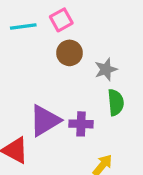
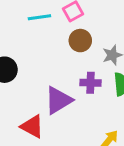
purple cross: (81, 124) -> (90, 83), moved

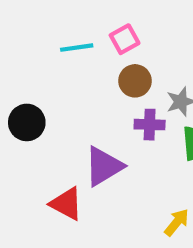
purple cross: (90, 83) -> (150, 125), moved

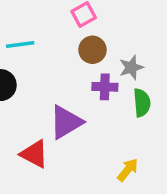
cyan line: (77, 48) -> (20, 44), moved

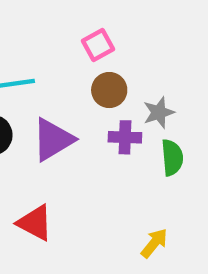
purple triangle: (66, 122) -> (53, 140), moved

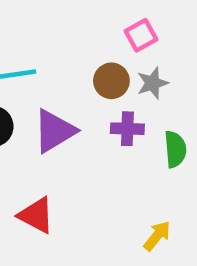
pink square: (98, 45) -> (141, 35), moved
gray star: (159, 113) -> (152, 83), moved

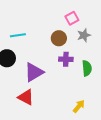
gray star: (152, 83) -> (84, 35), moved
purple triangle: (54, 131) -> (34, 72), moved

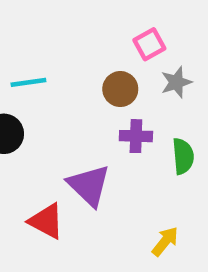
purple triangle: (34, 72) -> (89, 185), moved, turned -45

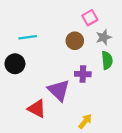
purple cross: (136, 136) -> (83, 74), moved
green semicircle: (183, 156) -> (107, 60), moved
yellow arrow: (165, 241) -> (85, 121), moved

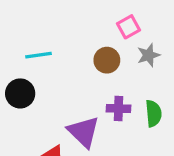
green semicircle: (107, 60) -> (154, 113), moved

